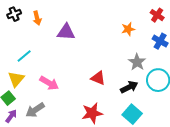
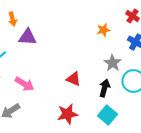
purple triangle: (66, 32) -> (28, 37), moved
black arrow: (129, 87) -> (105, 88), turned -48

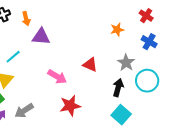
red triangle: (74, 79) -> (90, 65), moved
pink arrow: (25, 84) -> (57, 77), moved
red star: (68, 114) -> (70, 106), moved

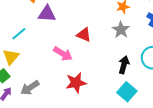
gray star: (126, 63) -> (121, 30), moved
red triangle: (90, 65) -> (84, 35), moved

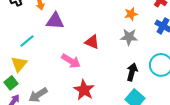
gray star: (121, 30) -> (129, 37), turned -30
red star: (76, 83) -> (84, 90), turned -30

